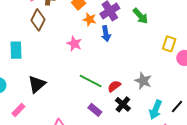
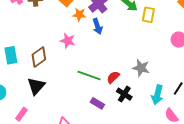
brown diamond: (38, 20) -> (39, 57), moved, turned 35
yellow rectangle: (169, 44) -> (148, 15), moved

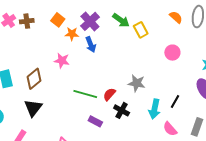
yellow rectangle: (148, 15) -> (141, 30), turned -35

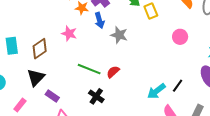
gray star: (137, 83) -> (119, 35), moved
cyan arrow: (155, 109) -> (156, 91), turned 36
black cross: (122, 110) -> (96, 96), moved
purple rectangle: (95, 121) -> (52, 96), moved

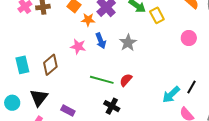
blue arrow: (100, 20) -> (101, 41), moved
gray star: (119, 35) -> (128, 43), turned 30
black triangle: (36, 78) -> (39, 98), moved

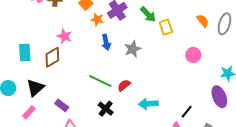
pink star: (78, 47) -> (64, 36), moved
black line: (192, 87) -> (187, 112), moved
cyan arrow: (171, 95) -> (148, 104), moved, turned 30

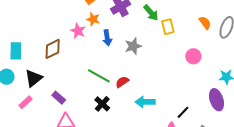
orange star: (97, 19) -> (93, 19), moved
pink star: (64, 36) -> (78, 31), moved
cyan rectangle: (25, 52) -> (16, 51), moved

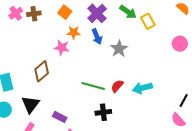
blue arrow: (107, 38) -> (97, 37), moved
cyan arrow: (145, 102) -> (142, 88), moved
black cross: (102, 104) -> (103, 112), turned -35

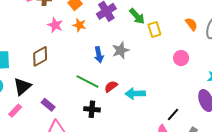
blue arrow: (97, 37) -> (99, 55), moved
pink star: (62, 48) -> (55, 25), moved

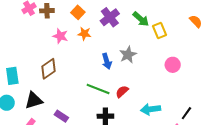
pink circle: (181, 58) -> (173, 65), moved
black triangle: (22, 86) -> (34, 100), turned 30
cyan arrow: (135, 94) -> (151, 109), moved

